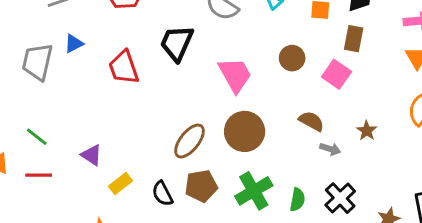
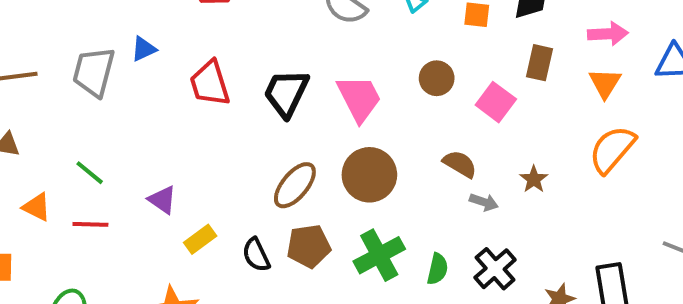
brown rectangle: (354, 39) -> (539, 63), moved
black trapezoid: (177, 43) -> (286, 93), moved

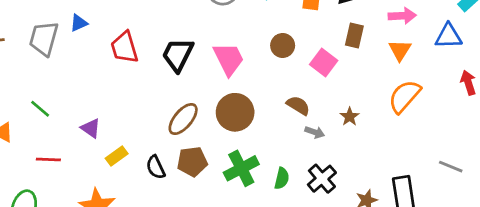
red line: (90, 224) -> (48, 160), moved

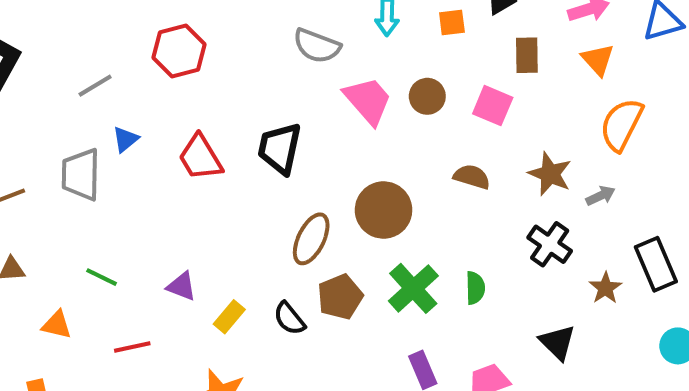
pink trapezoid: (229, 59) -> (368, 101), moved
brown star: (350, 117) -> (550, 174), size x1.5
gray arrow: (315, 132) -> (601, 196), moved, turned -30
black cross: (322, 179) -> (550, 244), moved

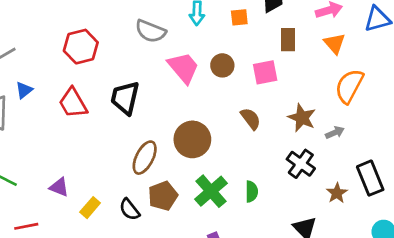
red hexagon: (179, 51) -> (81, 47), moved
pink square: (493, 106) -> (265, 72), turned -35
brown semicircle: (472, 177) -> (251, 119), turned 35

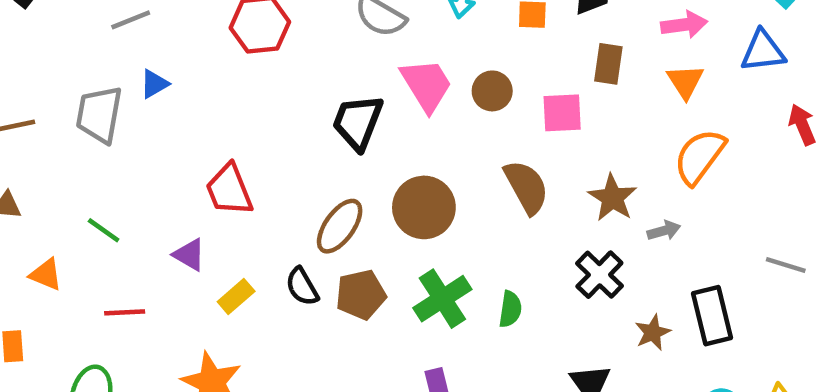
black trapezoid: (125, 98) -> (358, 122), moved
red trapezoid: (73, 103) -> (229, 190), moved
brown semicircle: (251, 119) -> (526, 187), size x1.4
black semicircle: (129, 209) -> (302, 287), moved

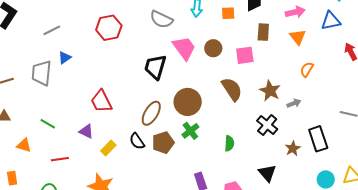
orange semicircle: (699, 157) -> (307, 69), size x0.6
green cross: (442, 299) -> (190, 131), moved, size x0.7

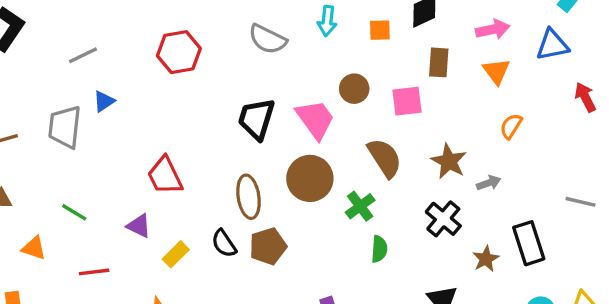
pink trapezoid: (184, 48) -> (315, 119), moved
brown ellipse: (151, 113) -> (249, 197), turned -40
green cross: (190, 131) -> (360, 206), moved

